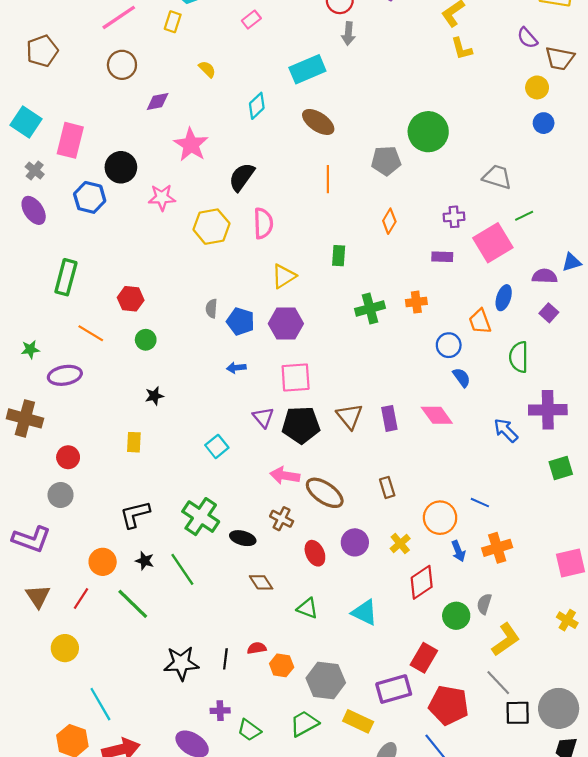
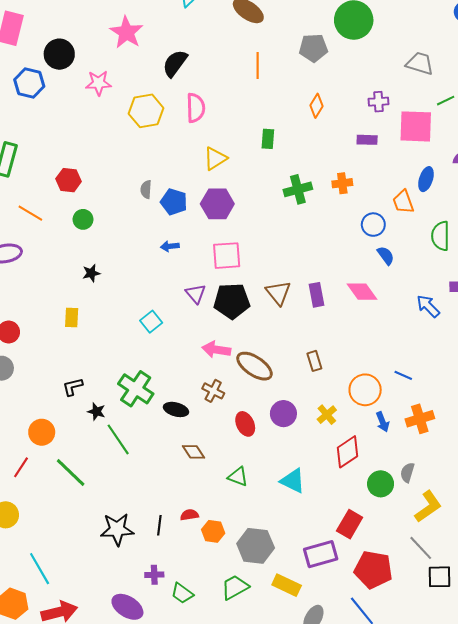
pink square: (493, 243) -> (416, 126), turned 33
black L-shape: (135, 514) -> (73, 387), size x0.7
black star: (145, 561) -> (96, 412), moved

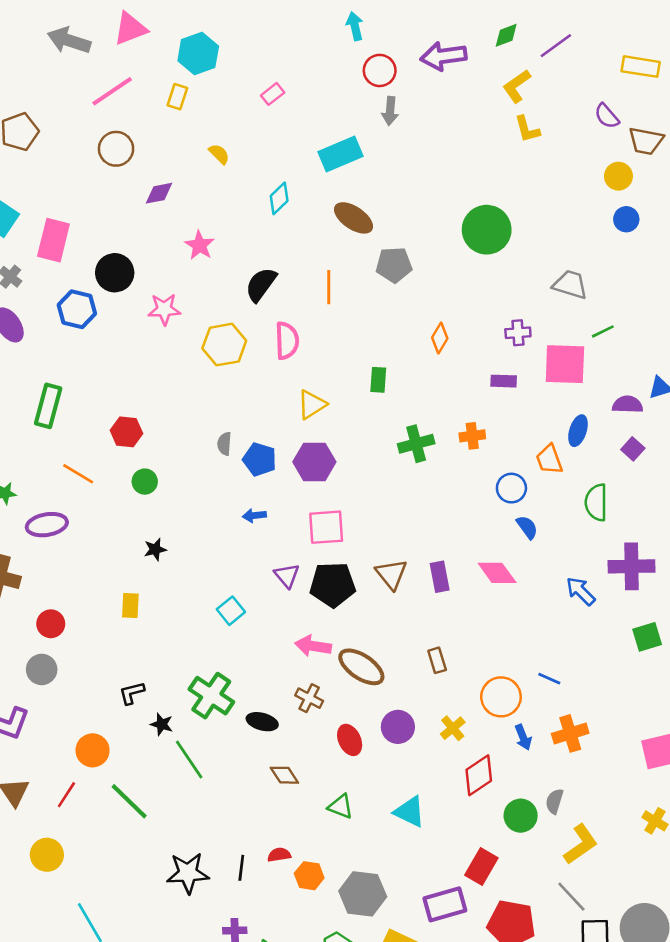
pink star: (126, 32) -> (200, 245), size x0.7
gray pentagon: (313, 48) -> (394, 265), moved
orange line: (258, 65) -> (329, 287), moved

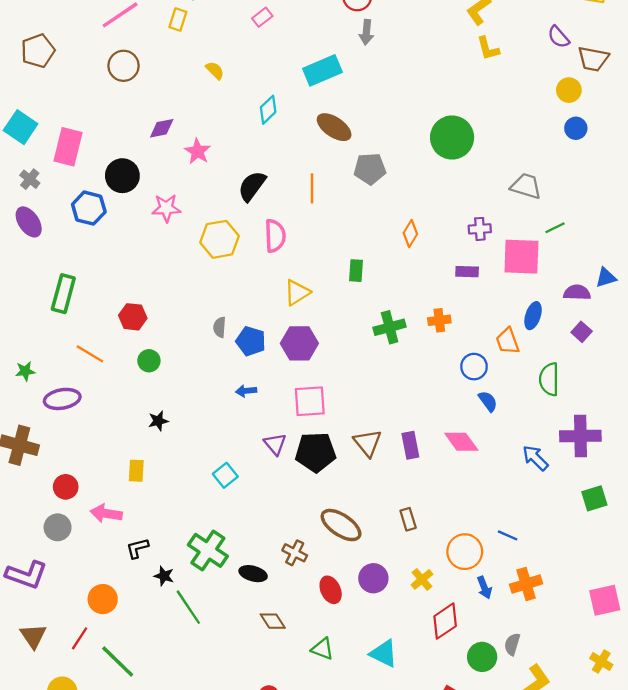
purple diamond: (159, 193) -> (162, 128), moved
pink arrow: (313, 646) -> (106, 513), moved
green line: (129, 801) -> (118, 662), moved

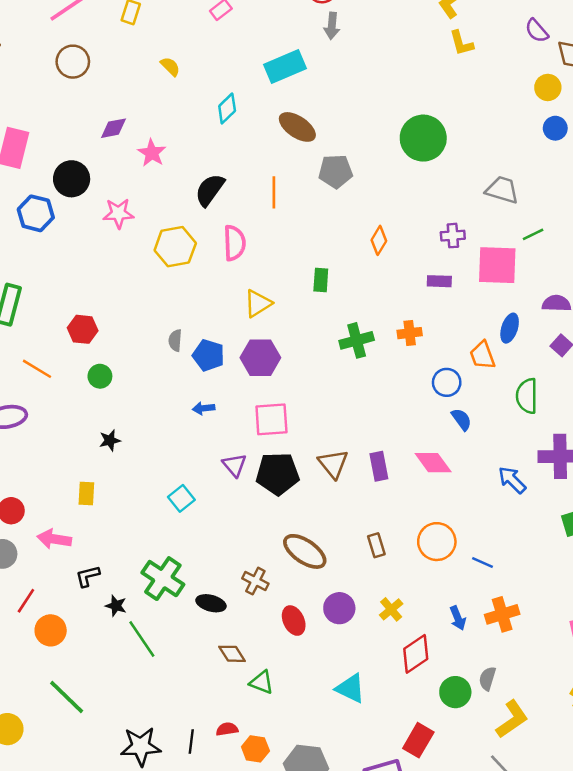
orange circle: (465, 552) -> (437, 542), moved
red line: (80, 638) -> (26, 601), moved
green triangle: (322, 649) -> (262, 682), moved

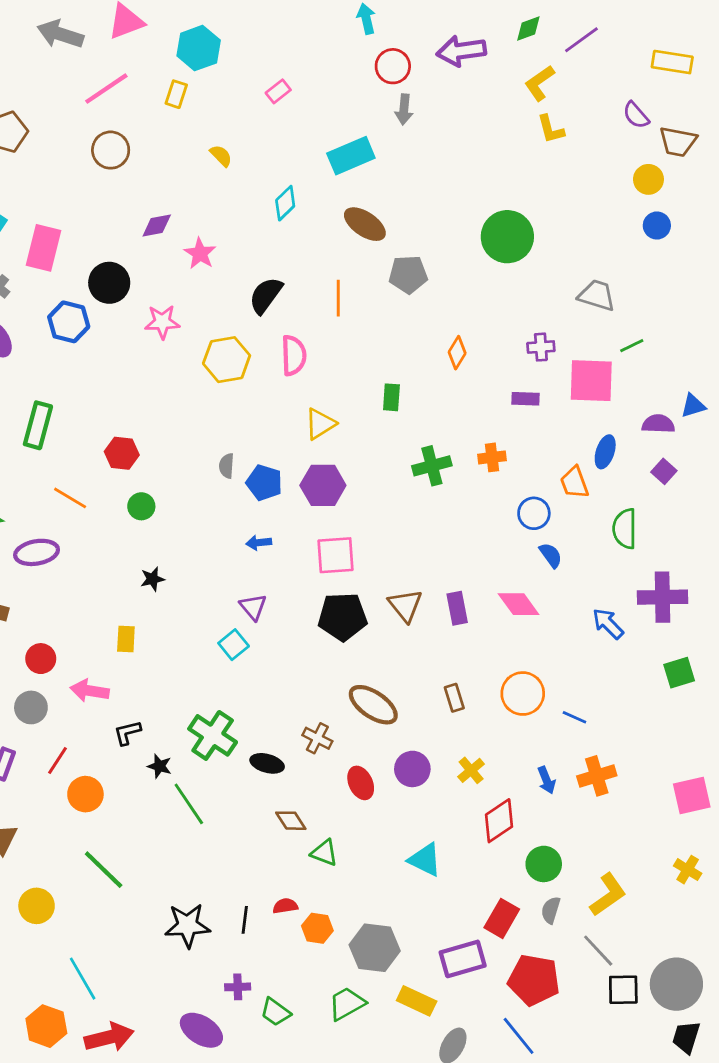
purple triangle: (234, 465) -> (253, 607), moved
gray semicircle: (487, 679) -> (551, 910), moved

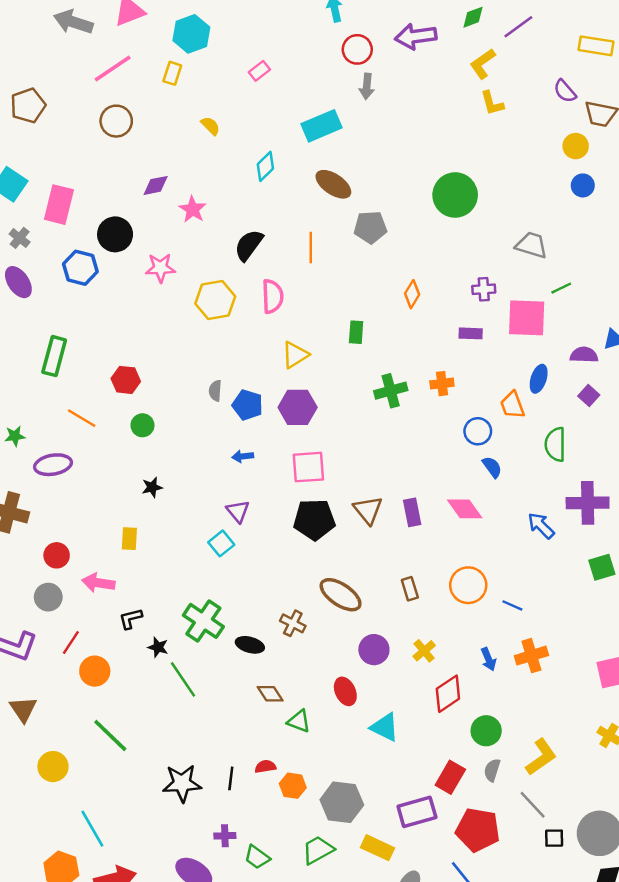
red ellipse: (361, 783) -> (345, 691), moved
black square: (623, 990) -> (554, 838), size x0.7

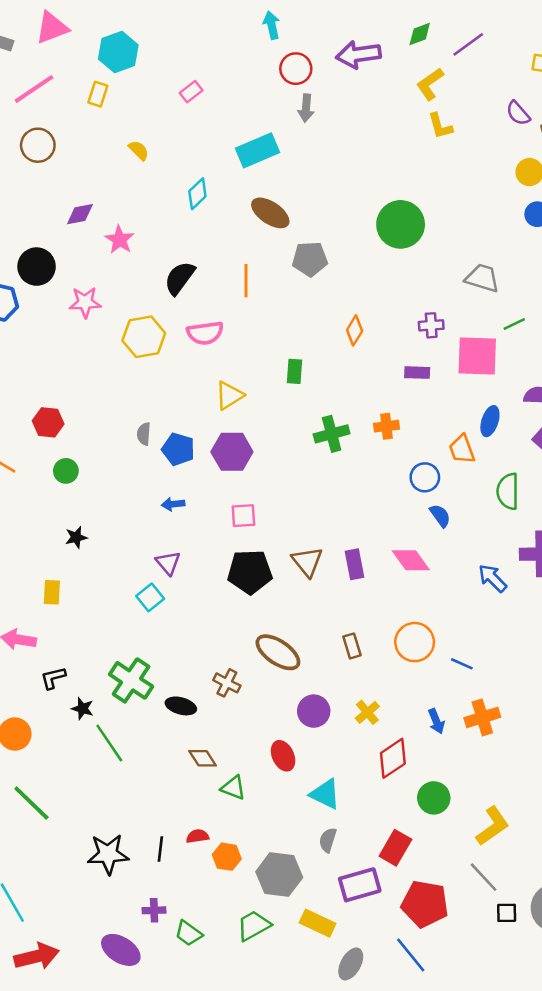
pink semicircle: (273, 296) -> (205, 333), turned 84
pink square: (308, 467) -> (243, 516), size x0.7
gray semicircle: (492, 770) -> (328, 840), moved

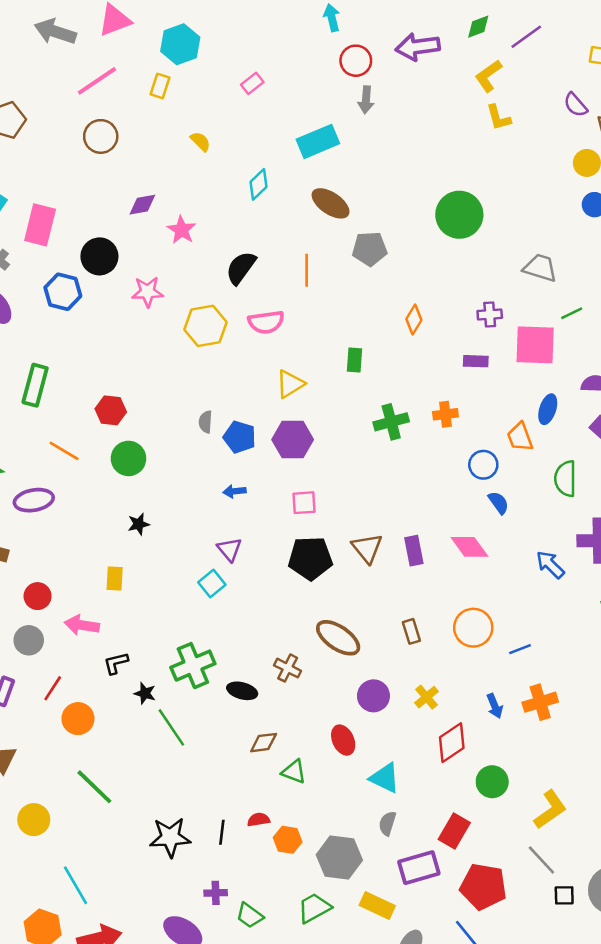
green circle: (66, 471) -> (128, 458), size x1.4
blue line: (462, 664) -> (520, 649), turned -45
green cross: (131, 680) -> (193, 666), turned 33
brown diamond: (203, 758) -> (264, 743), turned -64

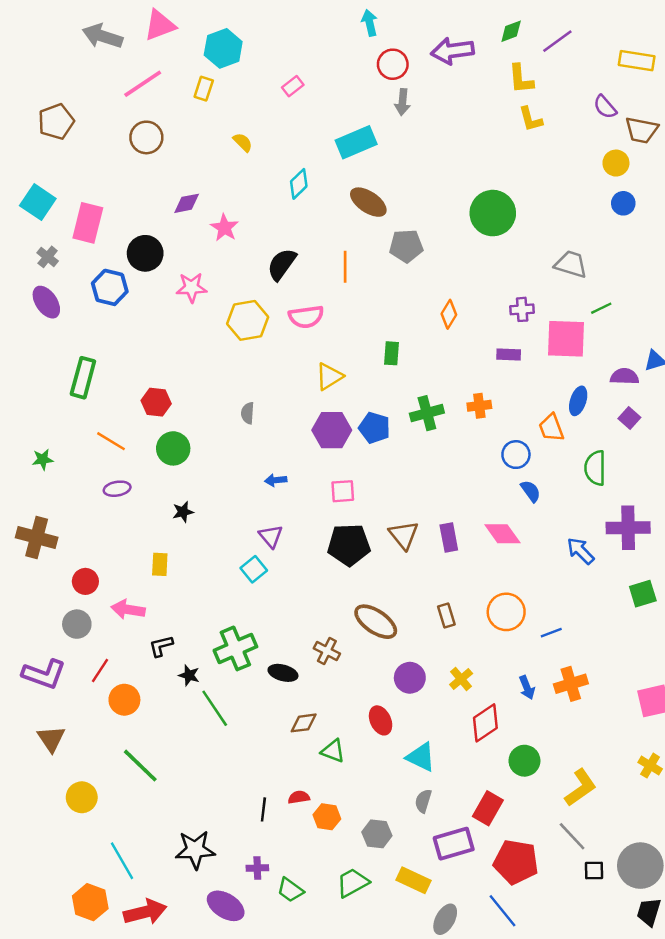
yellow L-shape: (488, 76) -> (521, 79), turned -60
blue pentagon: (240, 437) -> (374, 428), moved
purple ellipse: (34, 500) -> (117, 489), moved, size x0.7
black star: (170, 837) -> (195, 850), moved
gray hexagon: (339, 857) -> (377, 834), size x0.7

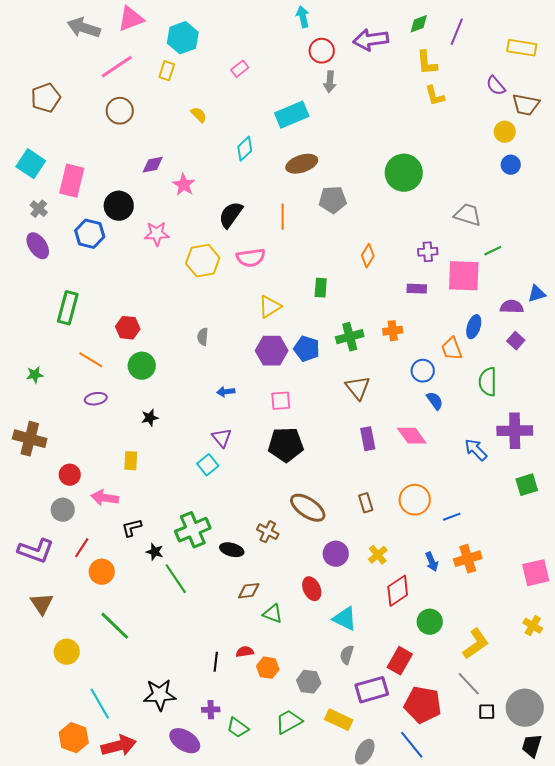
purple line: (557, 41) -> (457, 32), turned -32
brown ellipse: (368, 202) -> (302, 164), turned -52
brown triangle: (404, 535) -> (358, 388), moved

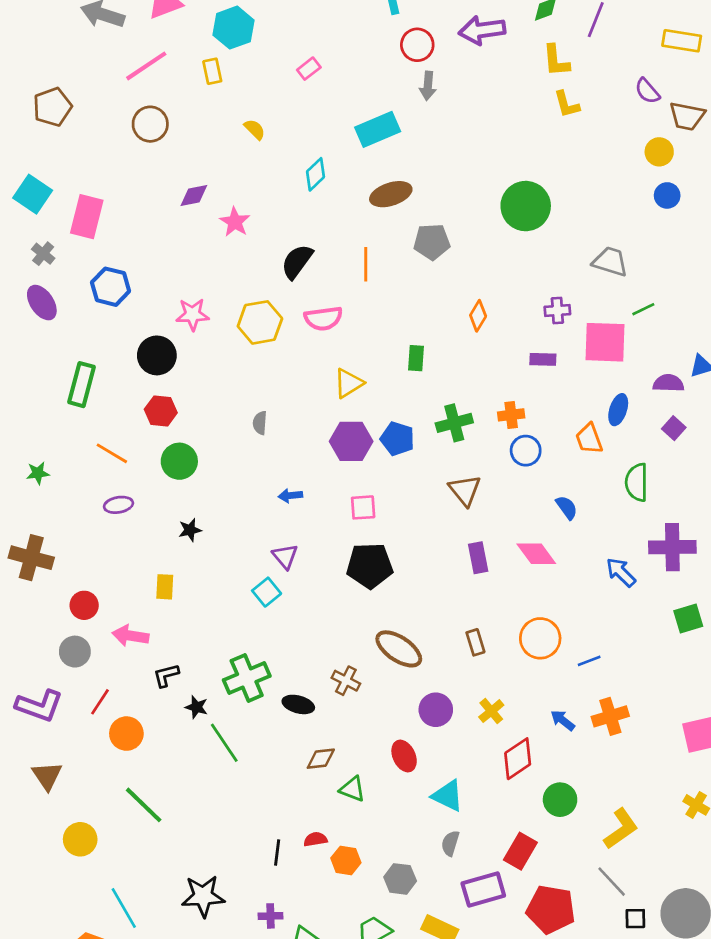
yellow rectangle: (167, 71) -> (212, 71), turned -30
black circle: (119, 206) -> (157, 355), moved
pink star: (157, 234) -> (193, 314), moved
blue circle: (423, 371) -> (526, 451), moved
blue arrow: (432, 562) -> (563, 720), turned 150

